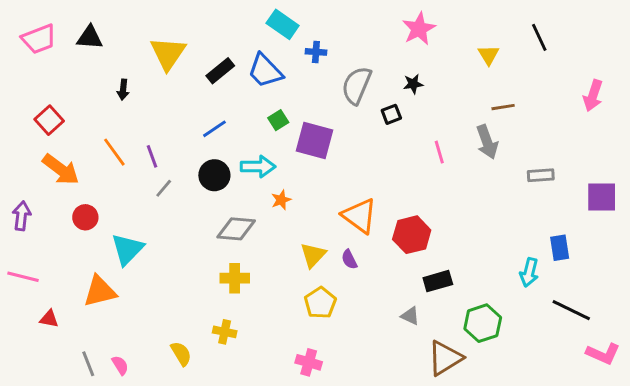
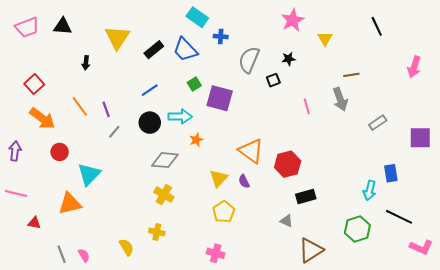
yellow triangle: (489, 55) -> (325, 39), moved
gray rectangle: (541, 175) -> (378, 123), turned -30
yellow cross: (235, 278) -> (164, 195), turned 30
green hexagon: (483, 323) -> (357, 229), moved

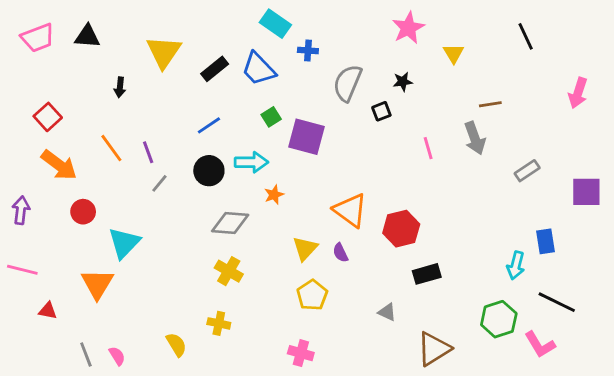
orange triangle: (70, 204) -> (97, 284), turned -45
gray triangle: (287, 221) -> (387, 312), moved
pink L-shape: (421, 247) -> (540, 345), moved, turned 35

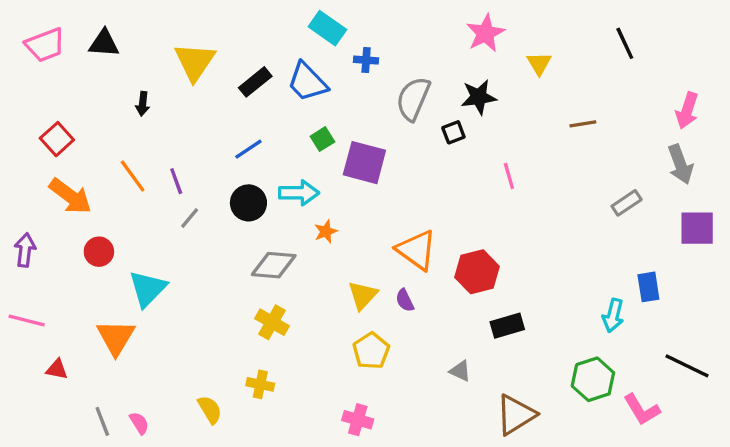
black star: (403, 82) -> (479, 97), size x1.5
gray arrow: (475, 138) -> (680, 164), moved
black line: (557, 302) -> (687, 366), moved

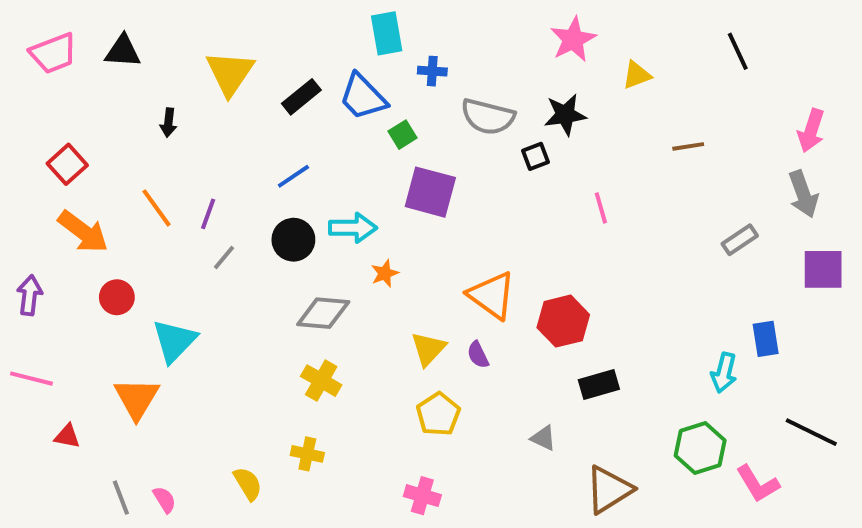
cyan rectangle: (327, 28) -> (387, 33), turned 45
yellow triangle: (539, 63) -> (637, 75), turned 40
gray semicircle: (413, 99) -> (488, 117), turned -99
green square: (322, 139) -> (403, 135), moved
purple line: (176, 181) -> (208, 214), turned 40

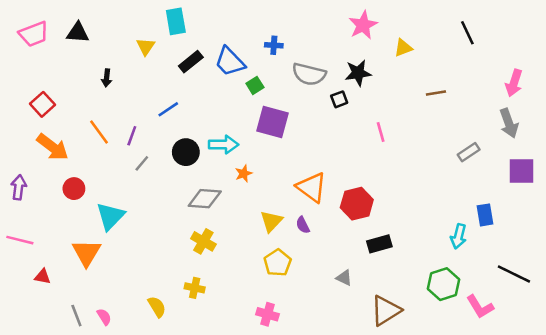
cyan rectangle: (387, 33) -> (176, 21), moved
yellow triangle: (230, 73) -> (146, 47), size x0.6
blue line: (293, 176) -> (168, 109), moved

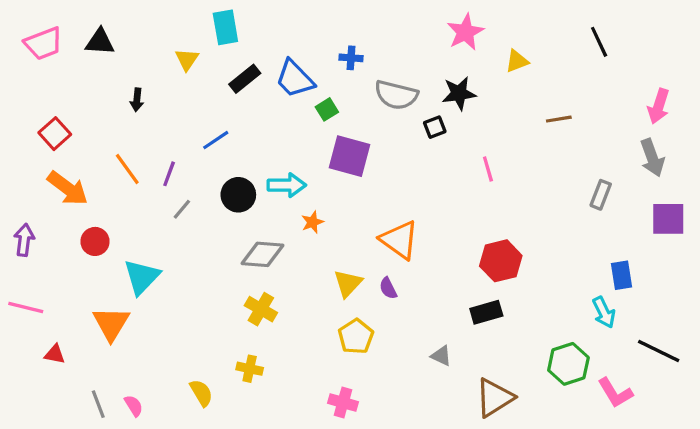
gray rectangle: (469, 152) -> (601, 195), turned -35
red hexagon: (357, 204) -> (501, 261), moved
cyan arrow: (459, 236) -> (604, 312), moved, turned -40

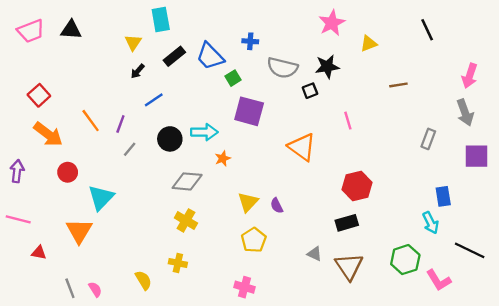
black arrow: (137, 100) -> (138, 71), moved, turned 35
orange triangle: (399, 240) -> (302, 147), moved
brown triangle: (494, 398) -> (349, 266), moved, turned -32

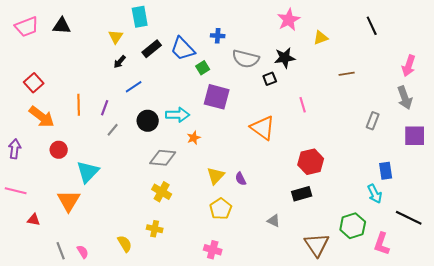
orange line: (91, 121) -> (79, 105), turned 35
brown triangle: (349, 266) -> (317, 245), moved
pink L-shape: (439, 280) -> (382, 244), turned 50

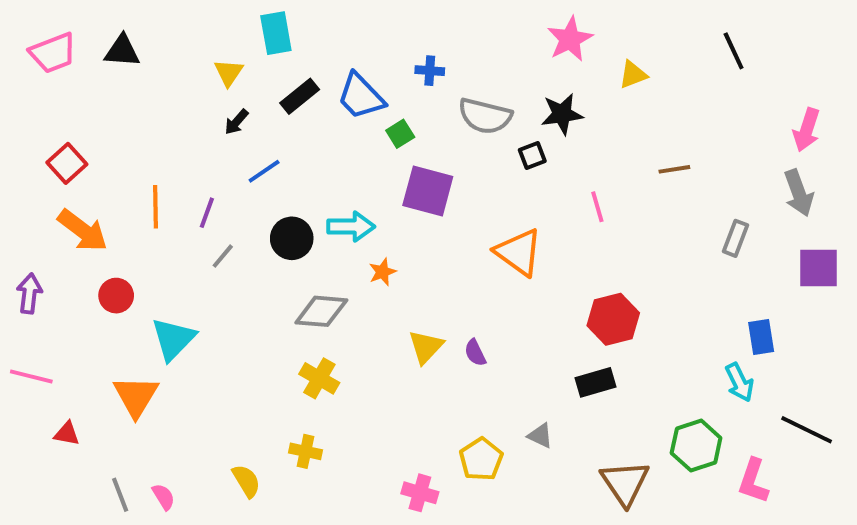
brown line: (347, 74) -> (674, 169), moved
yellow pentagon: (221, 209) -> (481, 459), moved

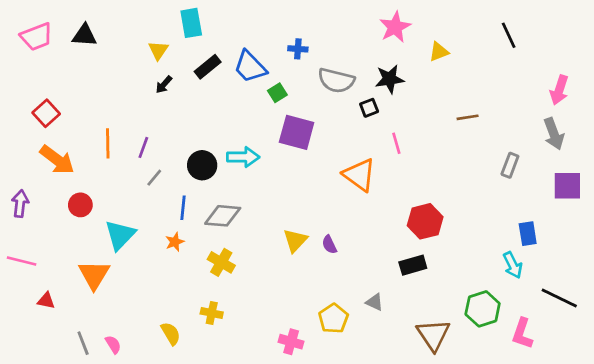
blue line: (264, 171) -> (183, 208), moved, turned -50
pink line: (597, 207) -> (396, 143), moved
orange star: (382, 272) -> (175, 242), moved

